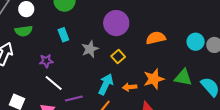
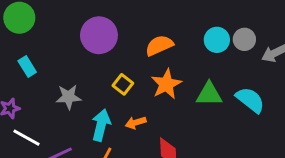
gray star: (90, 49) -> (69, 97), moved, turned 30
yellow square: (118, 57) -> (123, 84), moved
orange star: (154, 79) -> (166, 84), moved

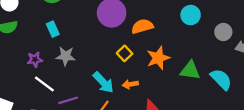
cyan circle: (217, 40) -> (191, 15), moved
orange semicircle: (159, 45) -> (142, 26), moved
gray star: (69, 97) -> (66, 56), moved
cyan arrow: (101, 125) -> (103, 82), turned 115

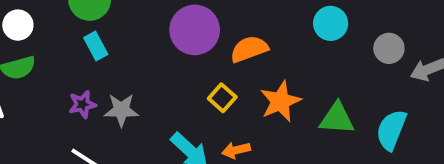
cyan rectangle: (53, 29) -> (96, 46), moved
purple star: (35, 60) -> (82, 104), moved
cyan semicircle: (221, 79) -> (391, 130), turned -110

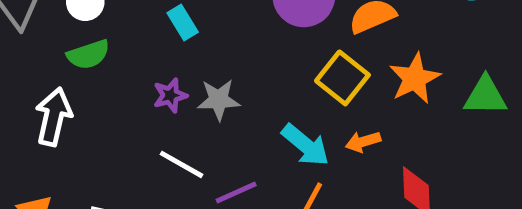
yellow square: (222, 98) -> (342, 78), size x1.5

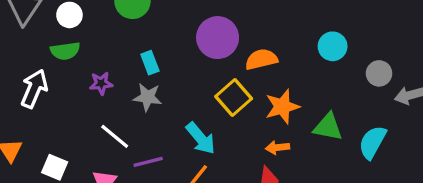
cyan rectangle: (183, 22) -> (150, 63), moved
purple star: (170, 95) -> (101, 83), moved
orange arrow: (363, 142) -> (277, 147), moved

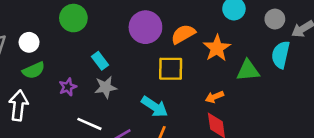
yellow square: (234, 97) -> (171, 69), turned -32
orange star: (282, 107) -> (217, 48), moved
cyan semicircle: (372, 142) -> (281, 55), moved

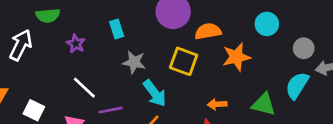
green triangle: (248, 70) -> (264, 104), moved
purple star: (68, 87) -> (76, 44), turned 30
gray star: (106, 87) -> (134, 62), moved

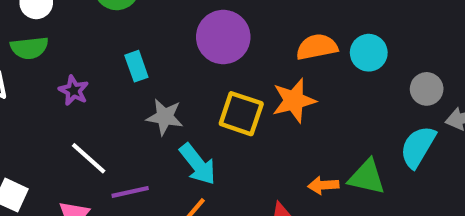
orange semicircle: (208, 31) -> (317, 47), moved
orange star: (236, 57) -> (294, 101), moved
orange arrow: (217, 104) -> (323, 185), moved

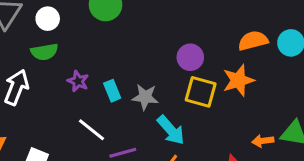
purple circle: (223, 37) -> (190, 57), moved, size x0.7
cyan rectangle: (136, 66) -> (112, 91), moved

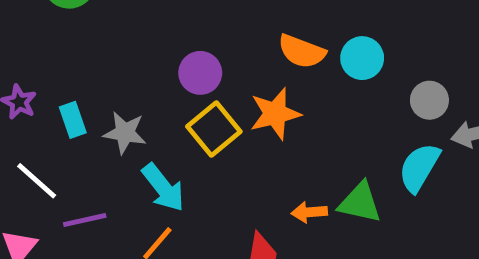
orange semicircle: (253, 41) -> (302, 51), turned -148
yellow square: (201, 92) -> (214, 129), turned 32

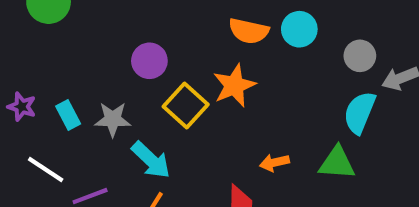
purple circle: (200, 73) -> (149, 61), moved
green triangle: (360, 203) -> (337, 163), moved

